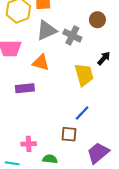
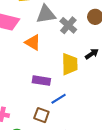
purple rectangle: (25, 88) -> (41, 81), moved

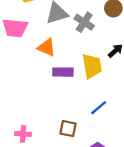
purple rectangle: (41, 81) -> (63, 72), moved
blue line: (59, 99) -> (99, 108), moved

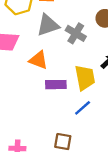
blue line: (99, 108) -> (83, 108), moved

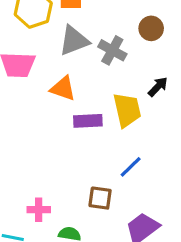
blue line: (83, 108) -> (131, 167), moved

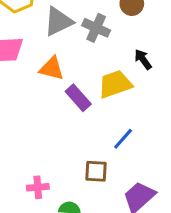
black arrow: (158, 87) -> (143, 59), turned -75
yellow trapezoid: (127, 110) -> (115, 84), turned -92
purple rectangle: (88, 121) -> (78, 98), turned 56

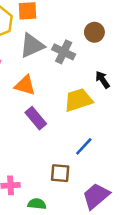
purple rectangle: (78, 98) -> (36, 118), moved

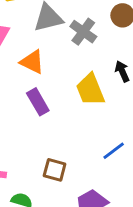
yellow trapezoid: (78, 100) -> (90, 90), turned -104
blue line: (84, 146) -> (114, 151), moved

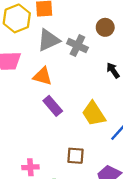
yellow trapezoid: (90, 90) -> (94, 114), moved

